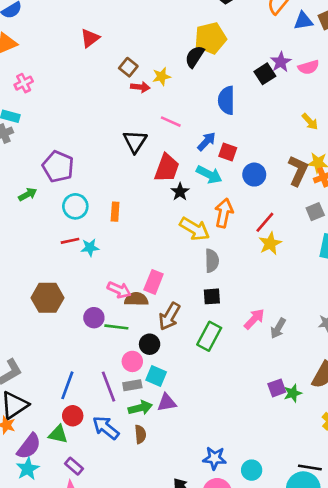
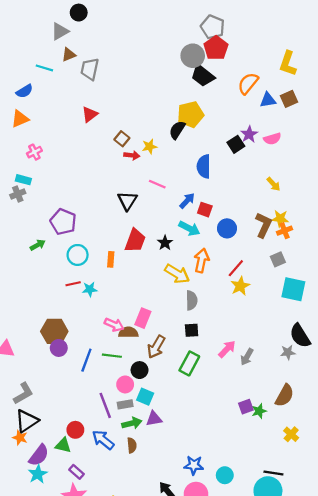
red trapezoid: (167, 168) -> (135, 241), moved
purple circle: (94, 318) -> (59, 348), moved
blue line: (67, 385) -> (86, 360), moved

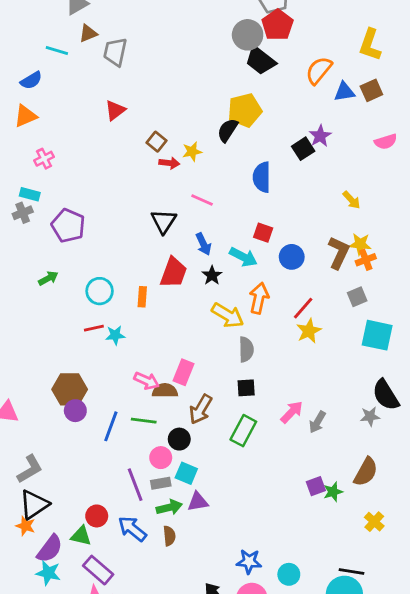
pink semicircle: (272, 139) -> (386, 142), moved
blue arrow: (187, 201) -> (203, 244), moved, turned 112
purple pentagon: (63, 222) -> (68, 226), moved
purple rectangle: (76, 472) -> (98, 570), size x1.5
cyan star: (38, 474) -> (48, 573), turned -30

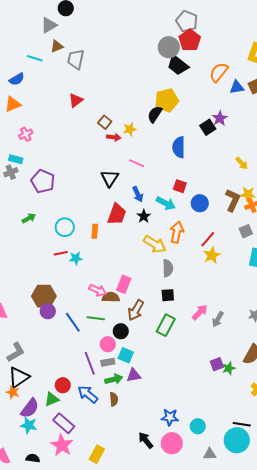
blue line: (111, 426) -> (73, 322), turned -55
green triangle: (81, 536) -> (52, 399), turned -35

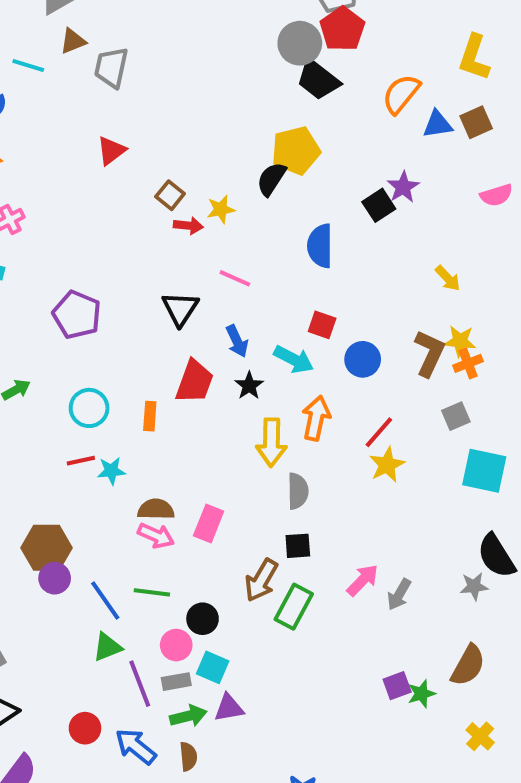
purple pentagon: (43, 181) -> (77, 315), moved
yellow arrow: (155, 244) -> (271, 442), turned 60
brown semicircle: (111, 297) -> (156, 509), moved
brown arrow: (136, 310) -> (261, 580), moved
green triangle: (52, 399) -> (107, 647), moved

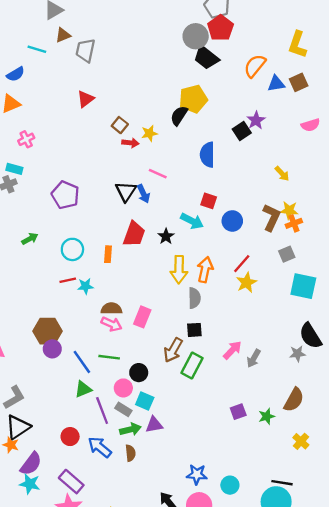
blue arrow: (237, 341) -> (143, 194), moved
orange arrow: (316, 418) -> (205, 270), moved
gray rectangle: (176, 682) -> (123, 409), turned 42
purple square: (397, 686) -> (238, 412), moved

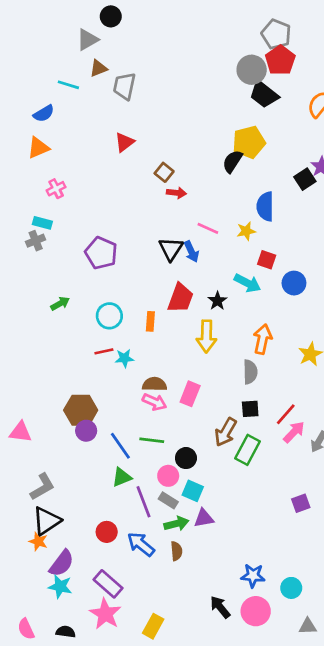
yellow star: (149, 133) -> (246, 231), moved
red line: (242, 264) -> (286, 414), moved
yellow arrow: (179, 270) -> (206, 336), moved

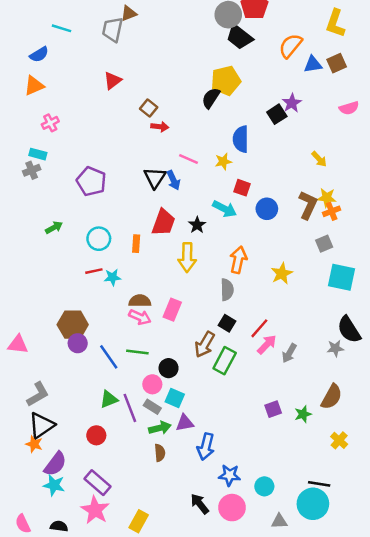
brown triangle: (98, 68) -> (129, 13), moved
black square: (250, 409) -> (227, 323), turned 35
green triangle: (122, 477) -> (109, 399), moved
blue arrow: (141, 544) -> (206, 447), moved, turned -115

